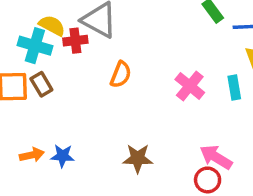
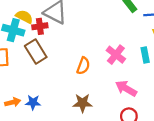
orange semicircle: (121, 75) -> (83, 66), moved
brown rectangle: (41, 84) -> (36, 52), moved, size x1.5
pink arrow: (216, 157) -> (126, 88), moved

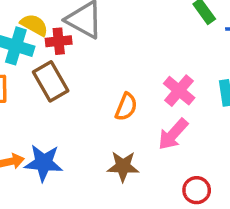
pink arrow: (126, 88) -> (173, 134), moved, turned -80
blue star: (33, 102) -> (44, 163), size x1.5

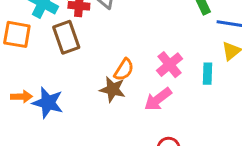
brown star: (123, 166) -> (113, 89), moved

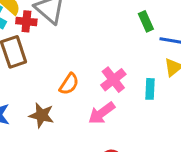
brown star: (113, 89) -> (42, 115), moved

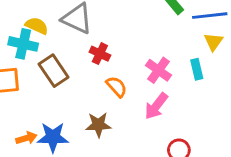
red cross: (26, 21) -> (100, 54), moved, turned 36
orange semicircle: (69, 84) -> (117, 87), turned -60

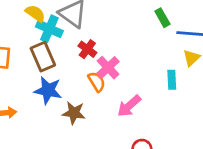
cyan cross: (23, 44) -> (49, 29), moved
pink cross: (158, 70) -> (108, 68), moved
blue star: (53, 137) -> (48, 90), moved

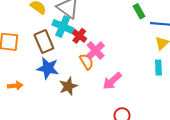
cyan cross: (49, 29) -> (63, 26), moved
cyan rectangle: (172, 80) -> (158, 67), moved
brown star: (74, 113) -> (68, 86), turned -30

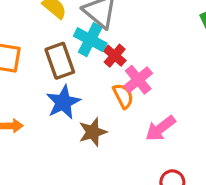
blue star: (48, 68) -> (63, 102), turned 30

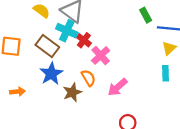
brown rectangle: (60, 61) -> (47, 46), turned -30
orange semicircle: (123, 96) -> (88, 78), moved

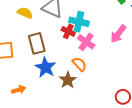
cyan cross: (67, 31) -> (79, 22), moved
brown rectangle: (47, 46) -> (37, 43), turned 50
pink arrow: (118, 87) -> (118, 34), moved

